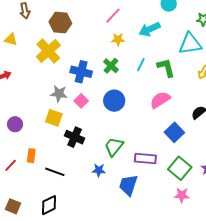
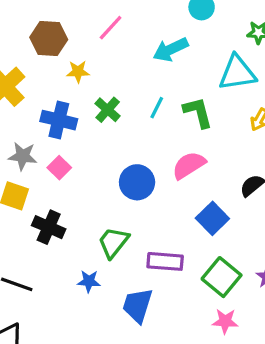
brown hexagon: (60, 23) -> (49, 38), moved
yellow star: (118, 39) -> (78, 72), moved
blue circle: (114, 101) -> (137, 182), moved

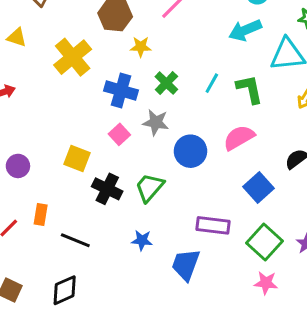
cyan arrow: (171, 50) -> (245, 30), moved
gray star: (23, 156) -> (156, 122), moved
green trapezoid: (113, 242) -> (150, 187), moved

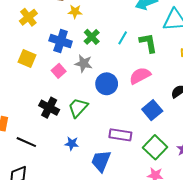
yellow cross: (73, 57) -> (28, 17), size x0.7
yellow square: (77, 159) -> (27, 58), moved

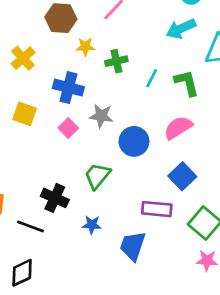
green cross: (92, 37) -> (116, 61), moved, turned 35
black cross: (49, 108) -> (55, 198), moved
blue square: (152, 110) -> (182, 176), moved

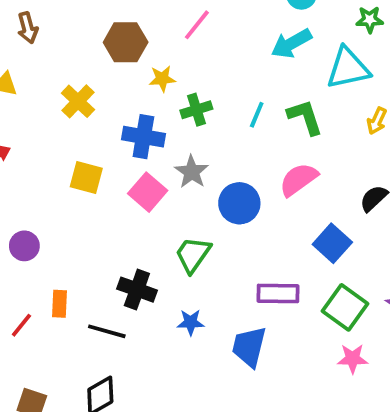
green cross: (116, 61) -> (196, 110), moved
gray star: (101, 116) -> (192, 172), turned 30
pink square: (68, 128) -> (148, 192), size x1.4
blue square: (182, 176) -> (332, 243), moved

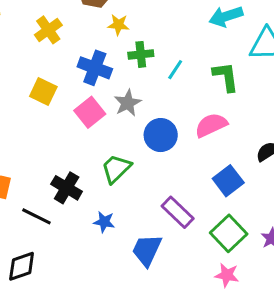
cyan line: (257, 115) -> (175, 70), moved
purple rectangle: (278, 293) -> (178, 212), turned 32

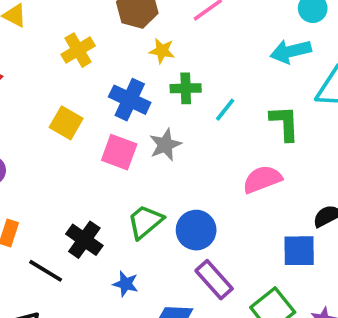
pink square: (90, 112) -> (119, 152), turned -36
blue circle: (161, 135) -> (196, 230), moved
blue square: (228, 181) -> (299, 251), moved, turned 32

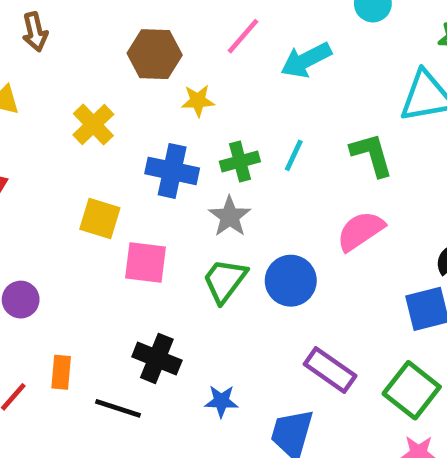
cyan arrow: (291, 51) -> (306, 60), moved
green cross: (186, 88) -> (240, 161), moved
pink square: (119, 152) -> (145, 262), moved
green trapezoid: (145, 222) -> (225, 281), moved
blue circle: (196, 230) -> (291, 281), moved

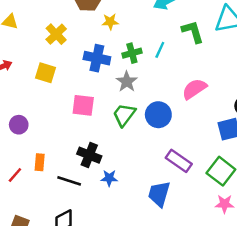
green L-shape: (372, 155) -> (193, 32), moved
yellow square: (100, 218) -> (46, 73), moved
blue star: (221, 401) -> (109, 178), moved

